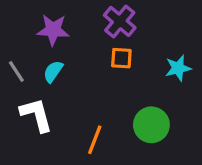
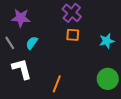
purple star: (53, 30) -> (21, 18), moved
green circle: (151, 125) -> (108, 79), moved

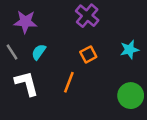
orange square: (73, 35) -> (88, 54), moved, turned -32
orange line: (57, 84) -> (69, 82), moved

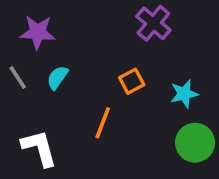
purple cross: (87, 16) -> (153, 23), moved
cyan star: (129, 50) -> (184, 94), moved
white L-shape: (27, 83) -> (39, 148), moved

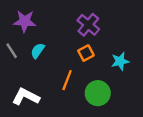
purple cross: (153, 23) -> (88, 25), moved
green circle: (195, 143) -> (98, 93), moved
white L-shape: (39, 148) -> (26, 97), turned -48

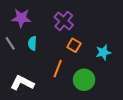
purple cross: (88, 25) -> (64, 21), moved
cyan semicircle: (38, 51) -> (32, 43), turned -32
orange square: (86, 53) -> (74, 45), turned -32

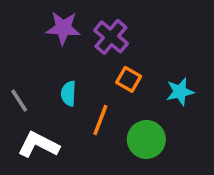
purple star: (21, 18) -> (63, 28), moved
gray line: (10, 43) -> (19, 101), moved
cyan semicircle: (32, 43) -> (69, 93), moved

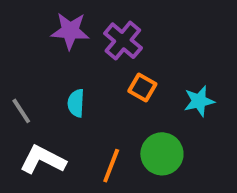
orange line: (100, 120) -> (111, 166), moved

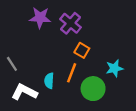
cyan star: (199, 101) -> (114, 68), moved
cyan semicircle: (76, 103) -> (49, 81), moved
orange line: (111, 166) -> (72, 73), moved

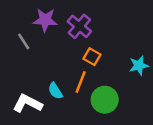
gray line: (12, 64) -> (24, 41), moved
cyan star: (114, 68) -> (139, 66), moved
cyan semicircle: (49, 81) -> (55, 91), turned -35

